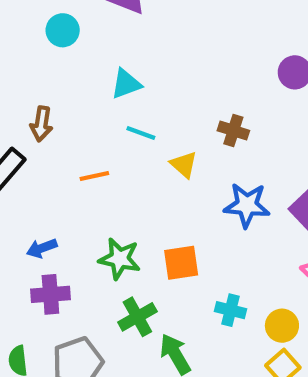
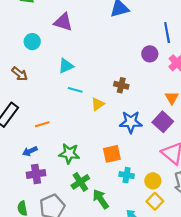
brown arrow: (41, 124) -> (20, 74), moved, turned -56
yellow triangle: (184, 165) -> (98, 104), turned 48
orange line: (94, 176) -> (42, 124), moved
orange square: (181, 263) -> (112, 154), moved

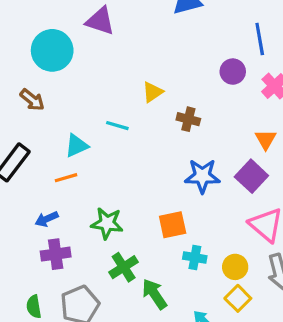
cyan circle: (32, 42) -> (52, 50), size x1.6
cyan triangle: (66, 66) -> (77, 146), moved
yellow triangle: (98, 104) -> (153, 92), moved

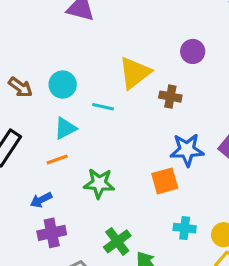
cyan circle: (52, 50) -> (63, 85), moved, size x0.7
purple circle: (233, 72) -> (193, 51), moved
yellow triangle: (153, 92) -> (135, 73), size x1.6
green star: (107, 223) -> (99, 183), moved
orange square: (173, 225) -> (165, 181), moved

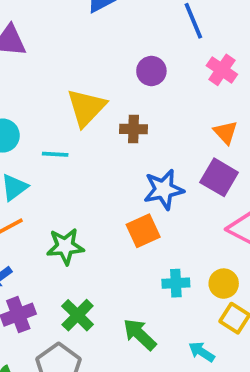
green cross: (117, 241) -> (78, 315), moved

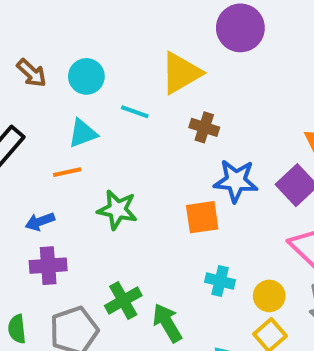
purple circle: (151, 71) -> (240, 28), moved, size x1.5
brown cross: (133, 129) -> (204, 127), moved
green cross: (78, 315) -> (123, 301), moved

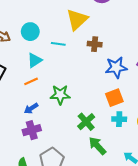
orange square: (202, 217) -> (114, 98), moved
blue arrow: (40, 222) -> (31, 108), moved
green cross: (123, 301) -> (86, 122), moved

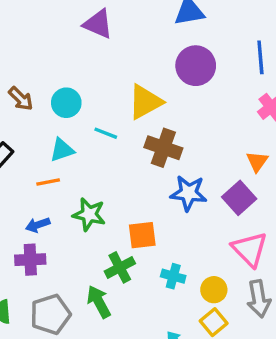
brown cross: (95, 44) -> (163, 148), size x1.5
orange square: (114, 98) -> (142, 235), moved
green arrow: (97, 146) -> (99, 302), moved

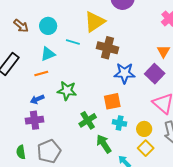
orange square: (142, 235) -> (112, 101), moved
green arrow: (99, 302) -> (104, 144), moved

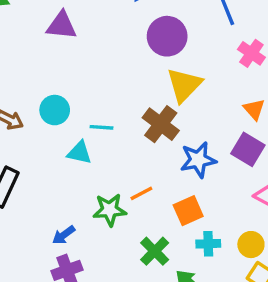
yellow triangle: (95, 22) -> (184, 85), moved
brown cross: (108, 48) -> (161, 124), turned 35
cyan triangle: (48, 54) -> (79, 153), moved, turned 49
orange line: (41, 74) -> (141, 193), moved

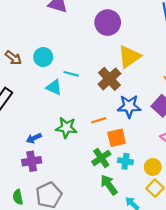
purple circle: (167, 36) -> (108, 23), moved
orange line: (141, 193) -> (99, 120), moved
green cross: (155, 251) -> (101, 158), moved

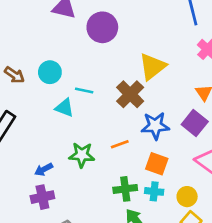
purple circle: (108, 23) -> (102, 27), moved
orange square: (117, 138) -> (157, 164), moved, turned 36
green cross: (101, 158) -> (125, 189), turned 30

